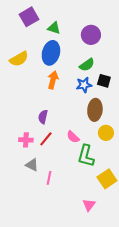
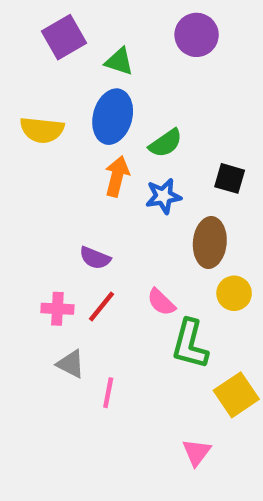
purple circle: (91, 35) -> (197, 35), moved
yellow semicircle: (19, 59) -> (42, 130), turned 36
green semicircle: (87, 65) -> (166, 143), moved
blue star: (84, 85) -> (163, 196), moved
purple semicircle: (43, 117) -> (95, 258), turned -80

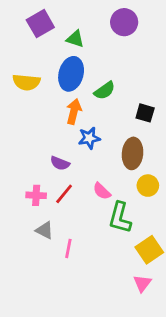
blue star: (163, 196) -> (89, 138), moved
pink triangle: (197, 452) -> (142, 283), moved

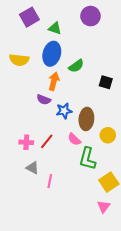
blue star: (89, 138) -> (64, 111), moved
brown ellipse: (133, 153) -> (86, 119), moved
purple semicircle: (60, 163) -> (44, 100), moved

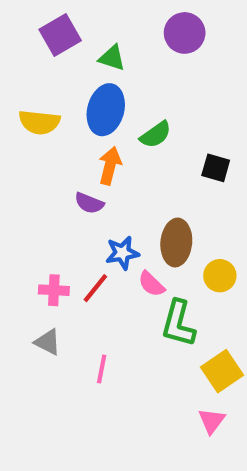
blue star: (64, 111) -> (122, 253), moved
gray triangle: (32, 168) -> (48, 342), moved

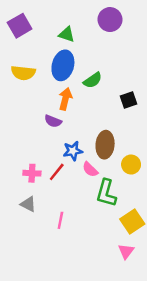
purple square: (60, 35) -> (20, 26), moved
black square: (216, 168) -> (129, 100), turned -35

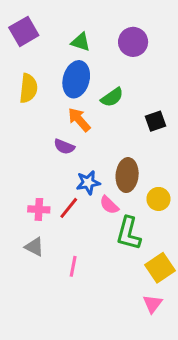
purple circle: (110, 20) -> (133, 42), moved
yellow semicircle: (23, 73) -> (28, 88), turned -90
orange arrow: (65, 99) -> (79, 120), turned -55

